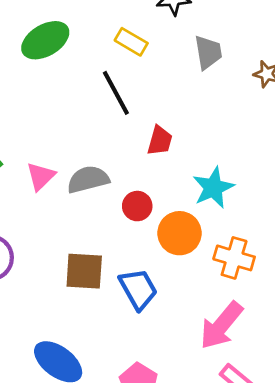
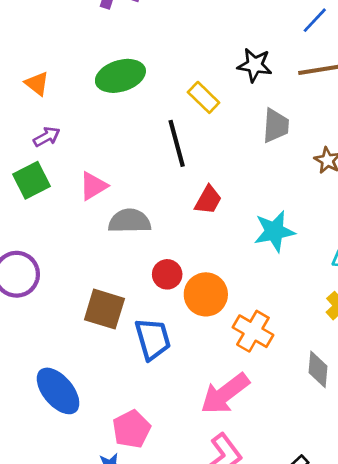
pink triangle: (41, 176) -> (93, 186), moved
cyan star: (213, 188) -> (274, 231), moved
red circle: (137, 206) -> (167, 274), moved

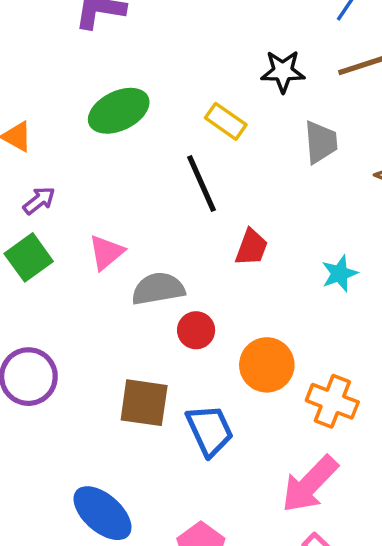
cyan star: (274, 231) -> (339, 274), size x0.7
red circle: (167, 274) -> (196, 330), moved

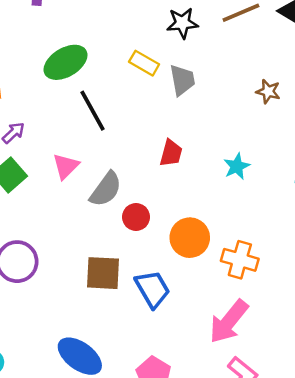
gray trapezoid: (321, 142) -> (182, 80), moved
black line: (201, 183) -> (93, 111), moved
gray semicircle: (158, 289) -> (106, 189), turned 141

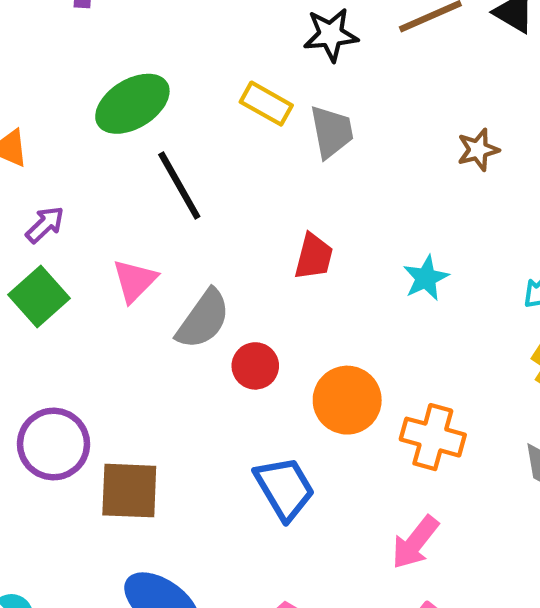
brown star: (268, 91) -> (478, 150), turned -30
brown square: (103, 273) -> (129, 491), moved
pink arrow: (229, 322) -> (415, 542), size x0.7

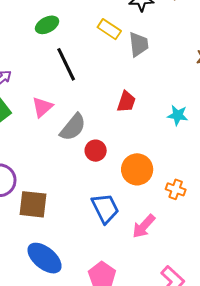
green ellipse: (132, 104) -> (47, 25), size x0.7
cyan star: (426, 278) -> (178, 115), turned 30
orange cross: (433, 437) -> (176, 189), size x0.7
pink arrow: (415, 542) -> (144, 226), moved

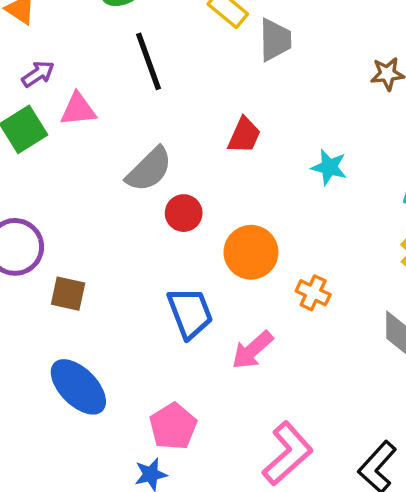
pink triangle: (42, 107) -> (78, 109), moved, turned 30
brown square: (33, 204) -> (68, 294), size x0.7

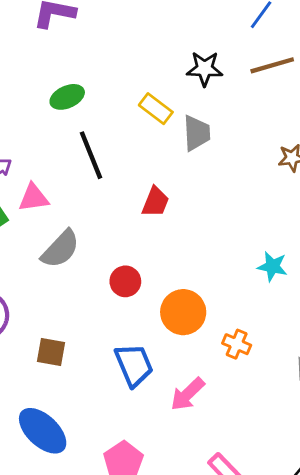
red trapezoid: (244, 135) -> (155, 202), moved
cyan star: (329, 167) -> (272, 266), moved
gray semicircle: (149, 169) -> (60, 249), moved
brown square: (68, 294) -> (51, 352), moved

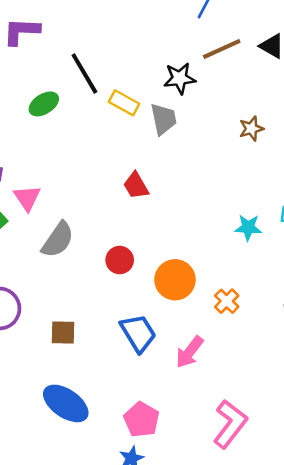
black star: (205, 69) -> (180, 78), moved
black line: (91, 155) -> (84, 73), moved
pink triangle: (33, 198) -> (27, 198), turned -48
red trapezoid: (155, 202) -> (136, 186), turned 136
orange cross: (237, 344) -> (227, 301), turned 30

